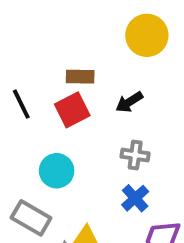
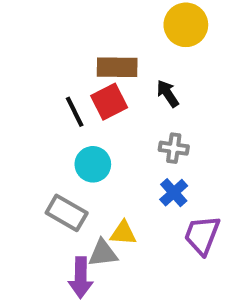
brown rectangle: (80, 77) -> (117, 67), size x1.4
black arrow: (129, 102) -> (168, 94), turned 88
black line: (21, 104) -> (75, 112), moved

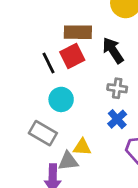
black arrow: (168, 94) -> (113, 50), size x1.4

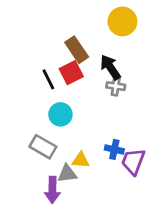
brown rectangle: (78, 32) -> (77, 50), turned 55
gray cross: (117, 88) -> (116, 86), moved
blue cross: (117, 119) -> (114, 149), moved, turned -36

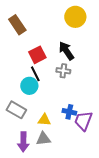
brown rectangle: (77, 50) -> (17, 25), moved
black line: (48, 79) -> (35, 74), moved
gray cross: (116, 86) -> (63, 71), moved
gray triangle: (67, 174) -> (43, 139), moved

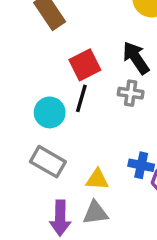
black line: (35, 74) -> (81, 98), turned 42
cyan circle: (29, 86) -> (50, 112), moved

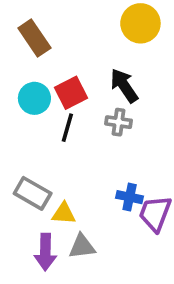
cyan circle: (50, 112) -> (34, 98), moved
yellow triangle: (97, 179) -> (64, 214), moved

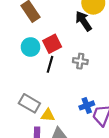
black arrow: (124, 86) -> (84, 21), moved
blue cross: (130, 197) -> (87, 105), turned -32

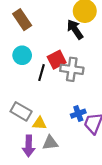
red square: (52, 44) -> (57, 60), moved
gray cross: (80, 61) -> (72, 69), size x1.5

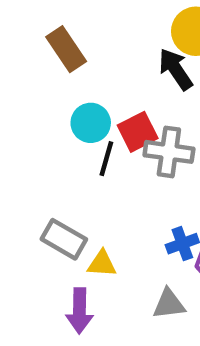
cyan circle: (22, 55) -> (91, 123), moved
gray triangle: (50, 143) -> (169, 304), moved

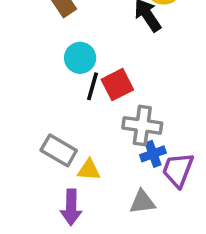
red square: (138, 132) -> (117, 85), moved
gray cross: (169, 152) -> (142, 125), moved

